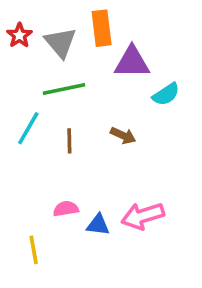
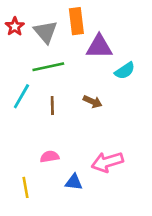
blue triangle: (98, 225) -> (74, 182), moved

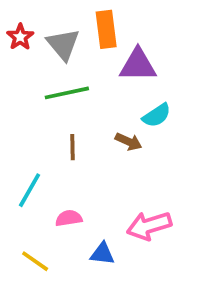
cyan semicircle: (125, 71) -> (157, 115), moved
cyan line: (21, 96) -> (30, 190), moved
yellow line: (25, 187) -> (35, 261), turned -45

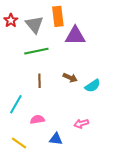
cyan semicircle: (157, 115) -> (93, 86), moved
pink arrow: (149, 226) -> (81, 124), size x0.6

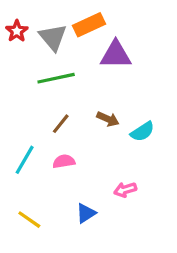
orange rectangle: (58, 16) -> (89, 25), turned 72
brown line: (39, 81) -> (61, 124), turned 40
pink semicircle: (37, 119) -> (64, 161), moved
blue triangle: (56, 139) -> (86, 213), turned -40

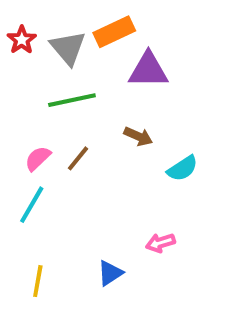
brown arrow: (108, 119) -> (138, 136), moved
pink semicircle: (64, 161) -> (38, 158), moved, turned -35
yellow line: (29, 220) -> (38, 281), turned 65

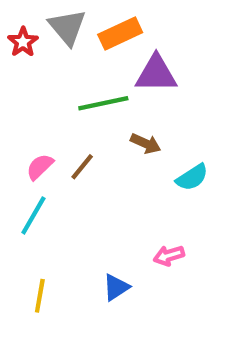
gray triangle: (68, 48) -> (67, 27), moved
green line: (72, 100) -> (103, 103), moved

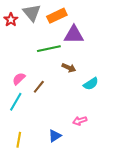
brown line: (82, 167) -> (39, 87), moved

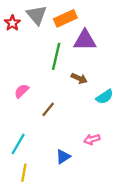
green line: (49, 49) -> (56, 56), turned -65
brown line: (39, 87) -> (48, 109), moved
cyan line: (16, 102) -> (18, 144), moved
yellow line: (19, 140) -> (24, 173), moved

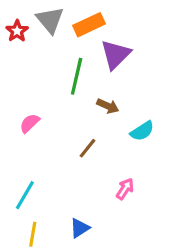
purple triangle: (85, 40) -> (116, 54), turned -45
brown line: (48, 109) -> (87, 148), moved
pink arrow: (92, 139) -> (125, 189), turned 140
blue triangle: (63, 157) -> (80, 228), moved

